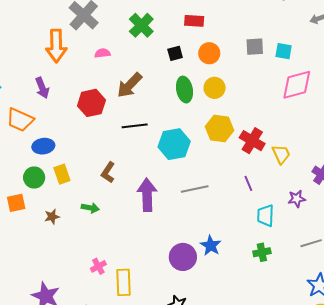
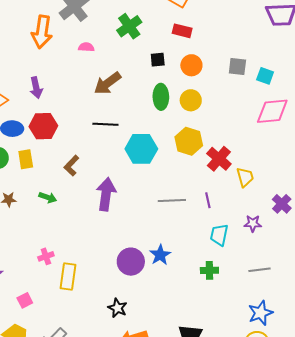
purple arrow: (42, 88) -> (36, 88), moved
red hexagon: (91, 103) -> (43, 126), moved
gray line: (195, 189) -> (172, 200), moved

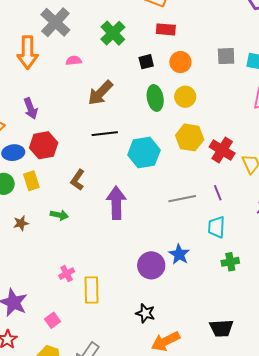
cyan trapezoid: (219, 235) -> (216, 227), moved

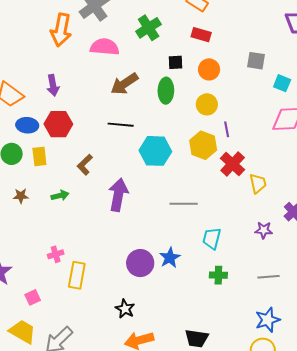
gray square: (226, 56) -> (256, 61), moved
pink semicircle: (74, 61) -> (105, 47), size x1.8
green ellipse: (155, 98) -> (166, 91), moved
purple line: (218, 193) -> (227, 129), moved
green arrow: (59, 215) -> (60, 195), turned -36

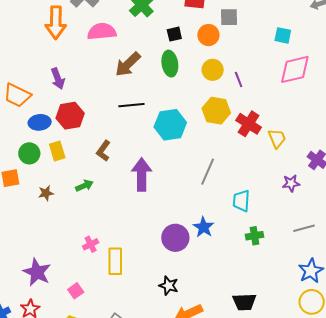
gray square: (256, 61) -> (229, 17), moved
purple line: (227, 129) -> (239, 80), moved
gray line: (184, 204) -> (208, 172), turned -56

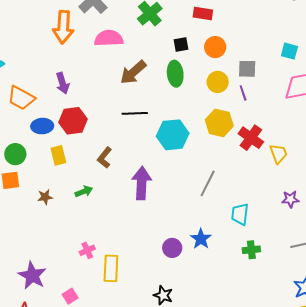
gray square: (229, 17) -> (247, 69), moved
green circle: (29, 153) -> (15, 154), moved
purple circle: (175, 238) -> (172, 248), size x0.7

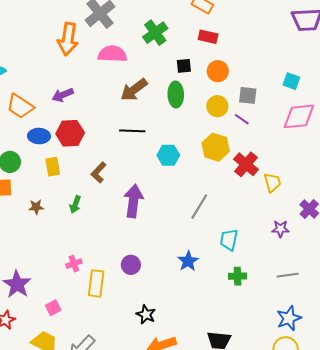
purple arrow: (63, 83) -> (63, 95), turned 80
purple line: (243, 93) -> (242, 119), turned -42
cyan hexagon: (173, 135) -> (168, 155), size x0.7
green arrow: (84, 191) -> (75, 205), turned 126
purple circle: (172, 248) -> (131, 265), moved

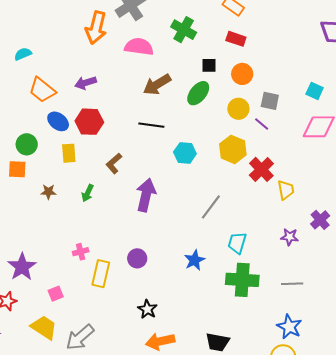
green cross: (155, 33) -> (184, 30), turned -30
green ellipse: (176, 94) -> (198, 93), turned 35
blue ellipse: (39, 136) -> (58, 121), turned 30
green cross: (238, 276) -> (242, 280), size x1.8
blue star: (289, 318) -> (289, 327), turned -30

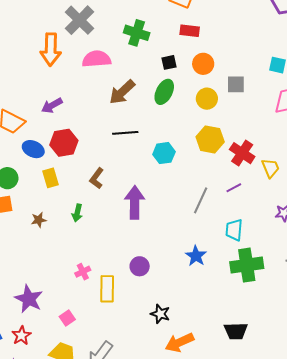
purple line: (262, 124) -> (234, 188), moved, turned -56

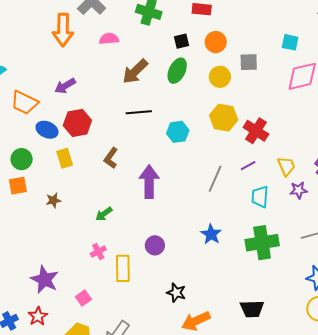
pink semicircle: (97, 59) -> (109, 39), size x0.7
yellow trapezoid: (270, 168) -> (286, 166), moved
green arrow: (77, 213) -> (104, 214), moved, turned 42
cyan trapezoid: (234, 230) -> (260, 197), moved

